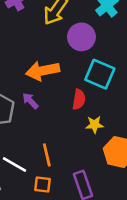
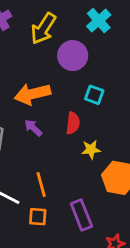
cyan square: (100, 74) -> (94, 95), size x0.6
purple arrow: (30, 101) -> (33, 128), moved

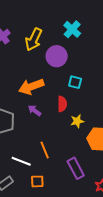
orange square: (38, 217) -> (37, 181), moved

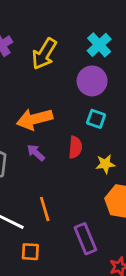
purple circle: (57, 56) -> (92, 81), moved
yellow star: (77, 121) -> (105, 164), moved

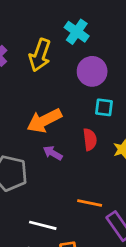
cyan cross: (99, 45) -> (77, 32), moved
orange line: (45, 209) -> (90, 203), moved, turned -50

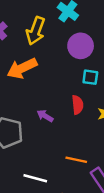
orange arrow: (44, 121) -> (22, 68), moved

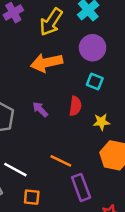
orange arrow: (22, 68) -> (47, 63), moved

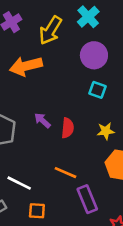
orange arrow: (47, 63) -> (26, 66), moved
red semicircle: (75, 106) -> (68, 128), moved

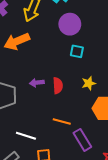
purple arrow: (42, 120) -> (37, 83), turned -40

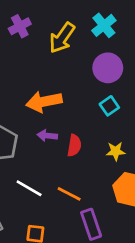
orange arrow: (17, 41) -> (44, 102), moved
cyan square: (77, 51) -> (109, 106), turned 32
white line: (26, 136) -> (29, 188), moved

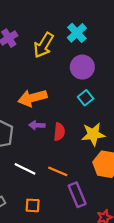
yellow star: (116, 151) -> (93, 134), size x1.5

